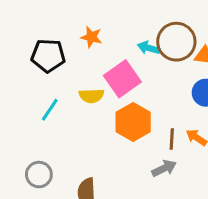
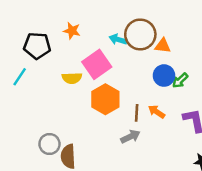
cyan line: (50, 110) -> (20, 77), moved
gray circle: (39, 175) -> (49, 144), moved

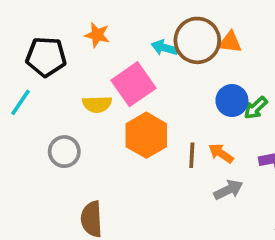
orange triangle: (163, 46) -> (230, 42), moved
gray arrow: (130, 137) -> (228, 190), moved
gray circle: (49, 144) -> (64, 152), moved

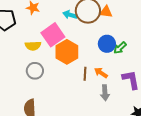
orange hexagon: (146, 135) -> (67, 52), moved
gray circle: (64, 152) -> (35, 71), moved
gray arrow: (228, 190) -> (105, 93), turned 112

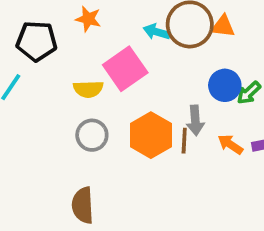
orange hexagon: (67, 52) -> (151, 135), moved
orange arrow: (101, 73) -> (230, 144), moved
gray arrow: (105, 93) -> (195, 120), moved

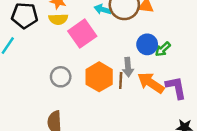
yellow semicircle: (88, 89) -> (58, 19), moved
orange arrow: (230, 144) -> (151, 83), size x1.6

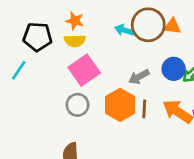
pink square: (82, 34) -> (84, 70), moved
gray arrow: (128, 67) -> (139, 77), moved, turned 66

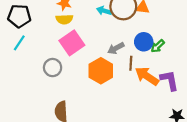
black pentagon: (37, 37) -> (19, 16), moved
gray circle: (78, 105) -> (53, 68), moved
brown line: (144, 109) -> (131, 63), moved

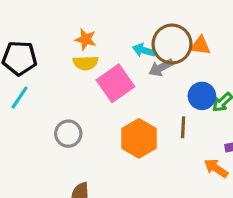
pink square: (72, 43) -> (115, 83), moved
gray arrow: (116, 48) -> (161, 68), moved
orange arrow: (147, 76) -> (216, 168), moved, size x0.7

